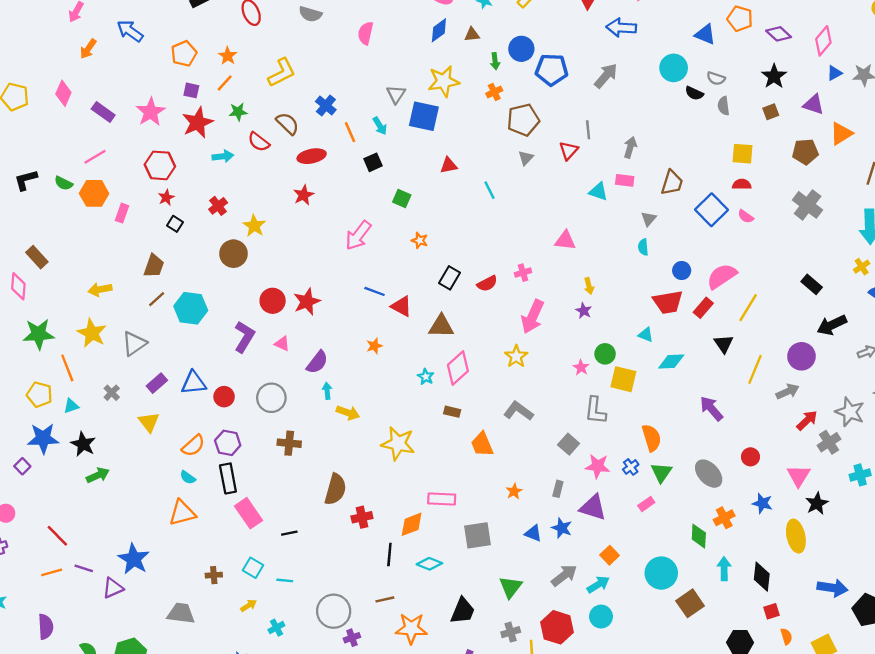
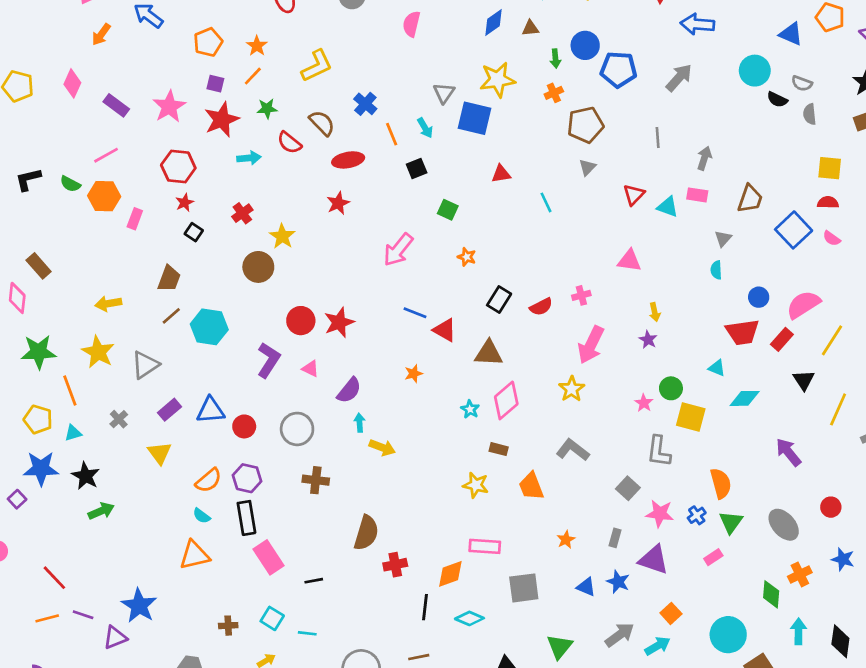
red triangle: (569, 151) -> (634, 195), moved
yellow star: (398, 444) -> (476, 485), moved, size x0.7

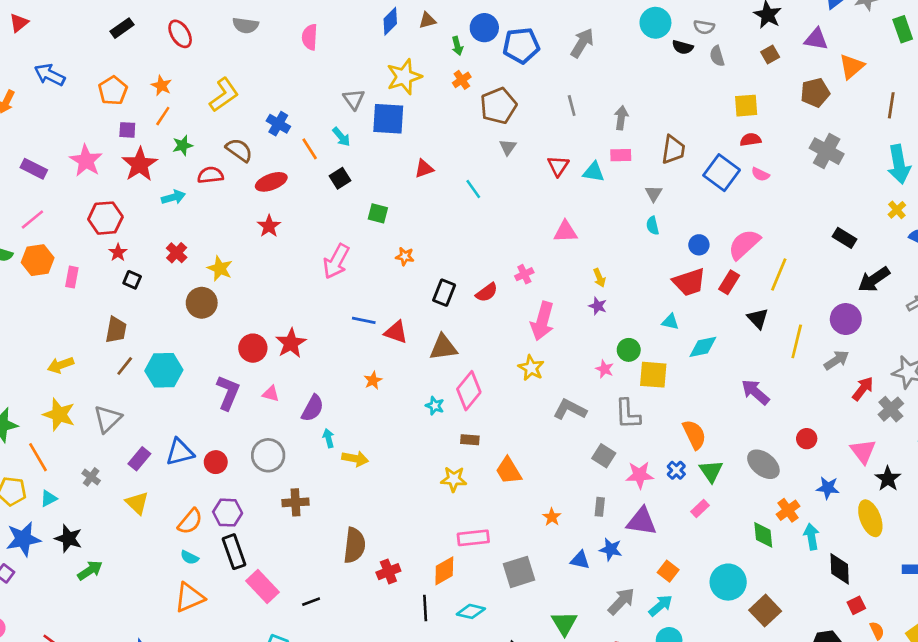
red semicircle: (289, 143) -> (210, 175), turned 145
gray L-shape: (573, 450) -> (570, 409), moved
cyan arrow: (798, 631) -> (811, 537), moved

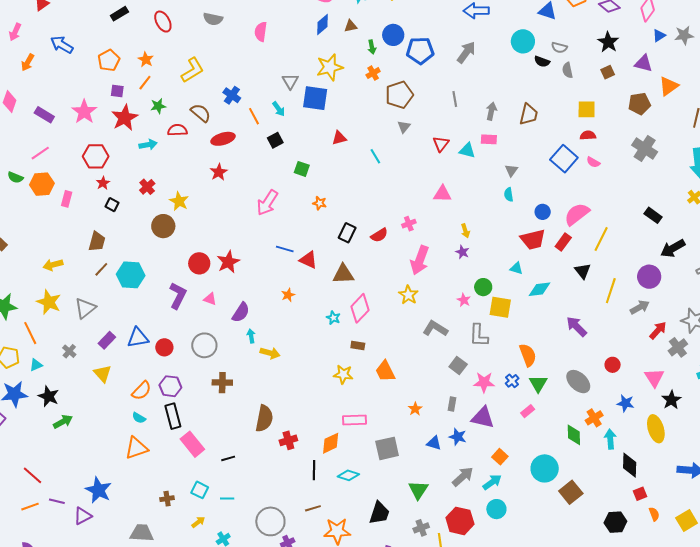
brown trapezoid: (673, 150) -> (529, 114), moved

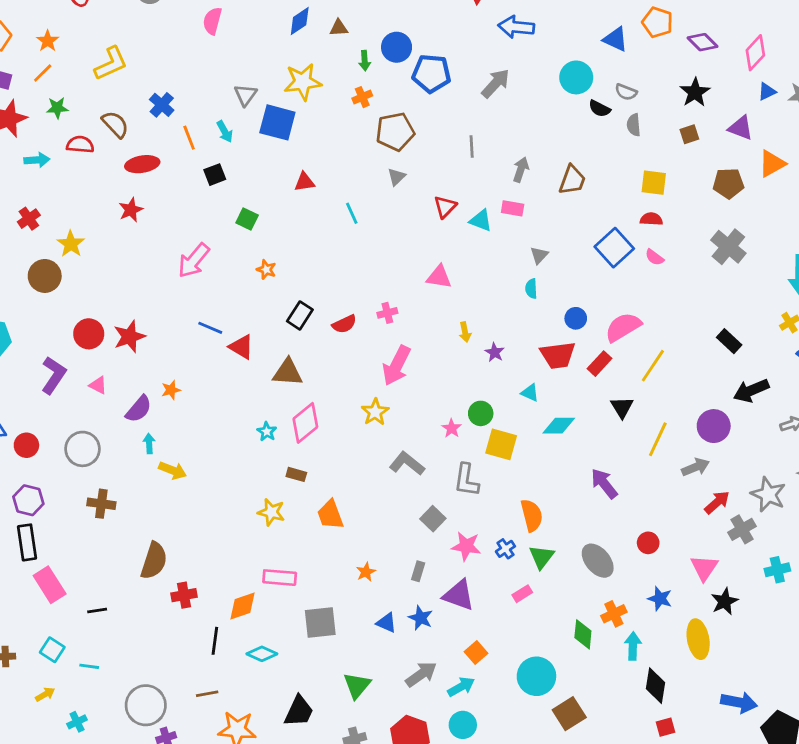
purple star: (462, 252) -> (495, 352), moved
orange star: (288, 295) -> (171, 390), moved

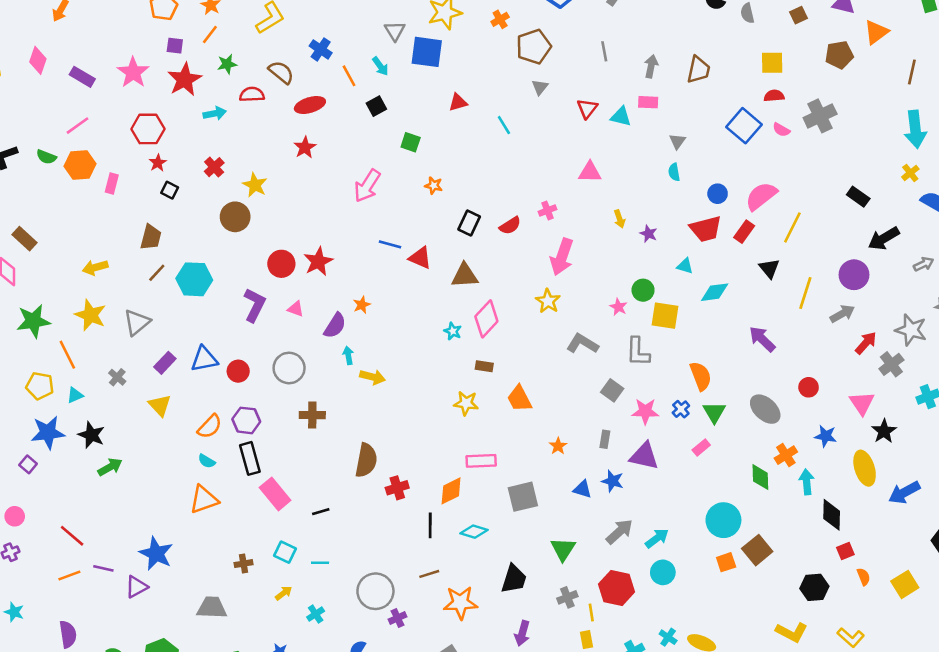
gray cross: (728, 247) -> (820, 116), moved, turned 32
orange square: (476, 653) -> (726, 562), moved, turned 30
blue arrow: (739, 702) -> (904, 493), moved, turned 148

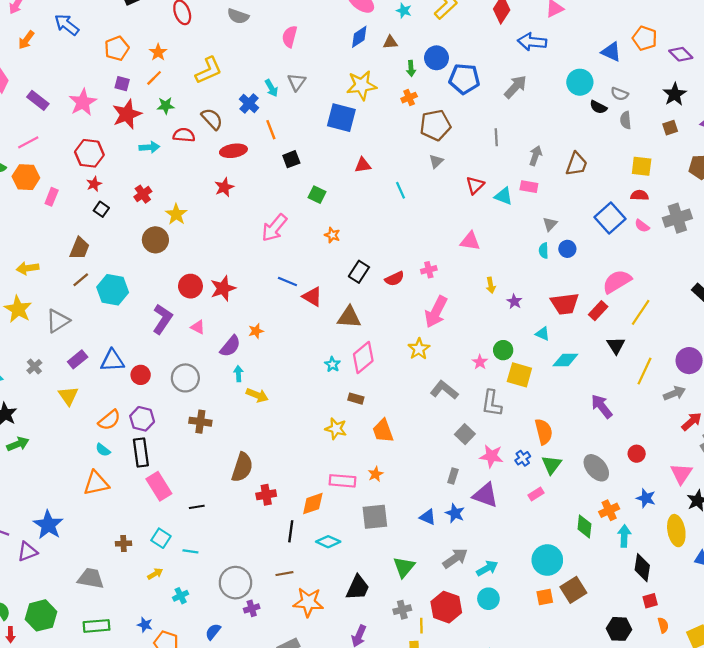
gray triangle: (395, 31) -> (297, 82), moved
cyan arrow: (380, 66) -> (271, 88), moved
blue circle: (718, 194) -> (567, 249), moved
orange star: (558, 446) -> (376, 474), moved

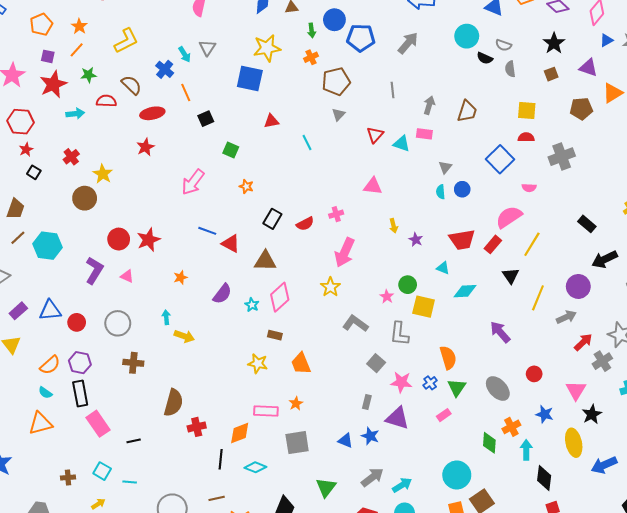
pink semicircle: (642, 226) -> (529, 188), moved, turned -32
purple semicircle: (230, 346) -> (222, 294), moved

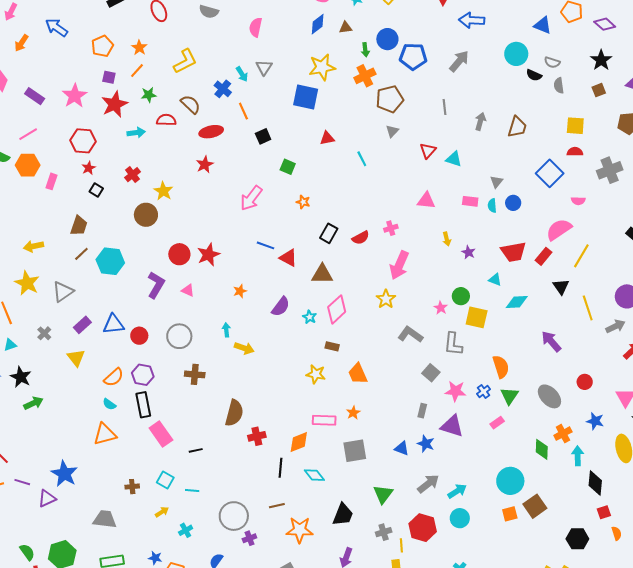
orange cross: (311, 57) -> (365, 76), size x1.5
pink rectangle: (424, 134) -> (470, 201), moved
yellow line: (538, 298) -> (588, 308), turned -40
cyan diamond: (255, 467) -> (314, 475), turned 30

